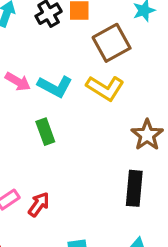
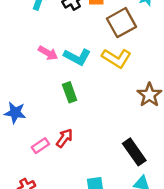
black rectangle: (134, 188) -> (134, 152), moved, turned -40
red arrow: (39, 204) -> (64, 138), moved

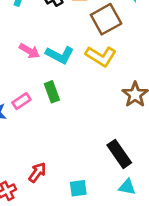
red arrow: (64, 138) -> (37, 172), moved
pink rectangle: (40, 146) -> (21, 101), moved

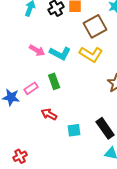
red arrow: (37, 172) -> (49, 114), moved, turned -98
cyan square: (78, 188) -> (74, 130), moved

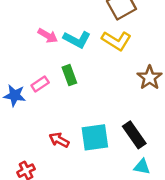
red arrow: (49, 114) -> (59, 140), moved
cyan square: (74, 130) -> (95, 137), size x1.6

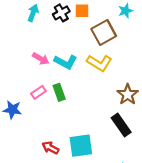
pink rectangle: (40, 84) -> (38, 92), moved
black rectangle: (134, 135) -> (121, 125), moved

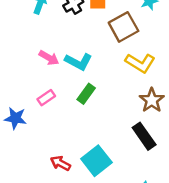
yellow L-shape: (99, 63) -> (140, 63), moved
green rectangle: (59, 92) -> (86, 94), moved, turned 56
cyan square: (81, 146) -> (96, 161), turned -30

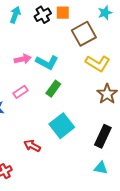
pink arrow: (49, 58) -> (23, 59), turned -42
black rectangle: (144, 136) -> (103, 136), moved, turned 60
cyan square: (96, 161) -> (62, 126), moved

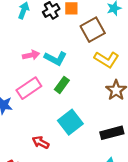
pink rectangle: (21, 92) -> (29, 88), size x1.6
black rectangle: (103, 136) -> (112, 133), turned 50

